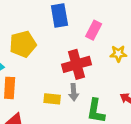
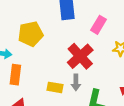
red cross: (76, 64) -> (80, 56), turned -30

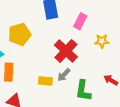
gray arrow: (76, 82) -> (64, 75), turned 48

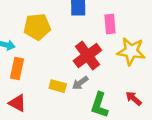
pink rectangle: (80, 21) -> (110, 24), turned -42
yellow star: (102, 41) -> (131, 51), size x1.6

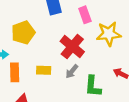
yellow rectangle: (58, 86) -> (44, 70), moved

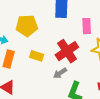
yellow rectangle: (44, 70) -> (37, 56), moved

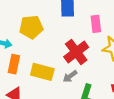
yellow rectangle: (37, 56) -> (42, 72), moved, size x1.5

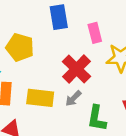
yellow pentagon: (31, 27) -> (20, 47), turned 30

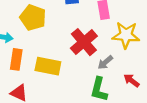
gray arrow: (73, 98) -> (105, 62), moved

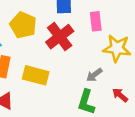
red cross: (84, 42) -> (60, 37), moved

